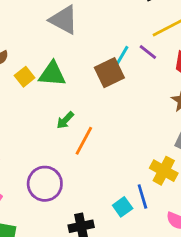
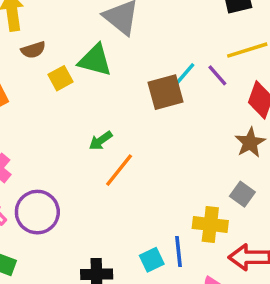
green triangle: (52, 74) -> (95, 60), moved
yellow cross: (164, 171) -> (210, 225), turned -32
purple circle: (45, 184) -> (37, 212), moved

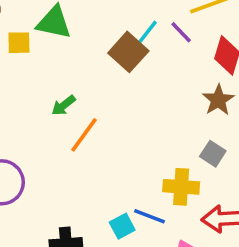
yellow square: (61, 78) -> (19, 43), turned 30
brown square: (165, 92) -> (128, 52), turned -30
blue line: (178, 251) -> (150, 216), turned -60

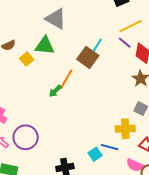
purple line: (181, 32) -> (125, 43), moved
yellow square: (19, 43) -> (27, 59), turned -32
orange line: (84, 135) -> (66, 79), moved

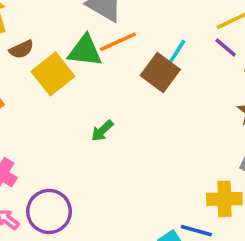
yellow square: (27, 59) -> (53, 74), size x1.6
orange line: (66, 79) -> (118, 42), moved, turned 35

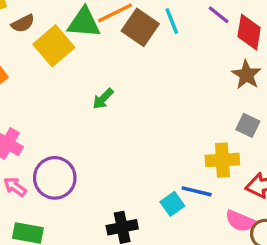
cyan line: (177, 52) -> (172, 21), turned -52
brown square: (160, 73) -> (140, 27), moved

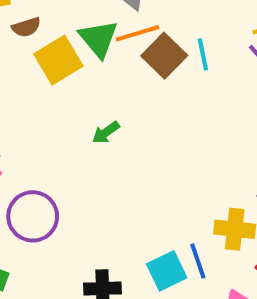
green triangle: (84, 23) -> (99, 39), turned 36
blue line: (197, 191) -> (198, 261), turned 48
cyan square: (172, 204) -> (167, 271), size x1.4

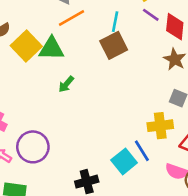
green triangle: (99, 39) -> (51, 49), moved, turned -36
cyan line: (203, 54) -> (115, 22), turned 36
brown square: (164, 56) -> (114, 45), moved, turned 32

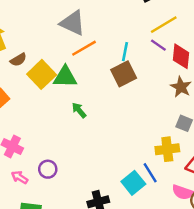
green arrow: (66, 84) -> (79, 110), turned 98
purple circle: (33, 147) -> (48, 169), size x0.6

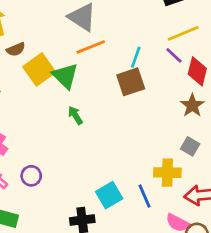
green triangle: (65, 77) -> (65, 76), turned 35
cyan square: (133, 183) -> (109, 195), moved

